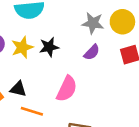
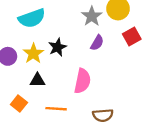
gray star: (93, 23) -> (92, 16), turned -30
black triangle: (18, 89) -> (38, 80), moved

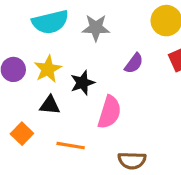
gray star: (92, 16) -> (96, 28), moved, turned 30
black star: (57, 47) -> (82, 83), moved

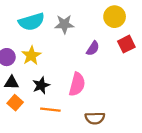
black star: (82, 83) -> (41, 85), moved
black triangle: (50, 105) -> (12, 83), moved

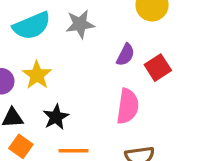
red square: (126, 44) -> (158, 68), moved
pink semicircle: (77, 84) -> (128, 106), moved

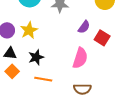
red square: (158, 68) -> (102, 38), turned -35

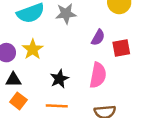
red square: (102, 38) -> (121, 48), turned -35
black star: (36, 57) -> (59, 79), moved

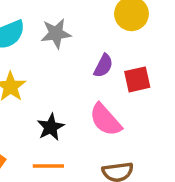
pink semicircle: (98, 75) -> (105, 120), turned 130

